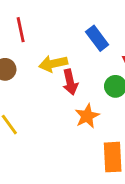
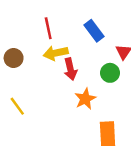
red line: (21, 30) -> (48, 28), moved

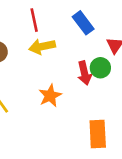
red arrow: (70, 69) -> (84, 73), moved
orange star: (85, 99) -> (50, 96), moved

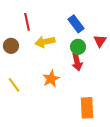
red line: (34, 20) -> (27, 22), moved
green circle: (100, 68) -> (78, 47), moved

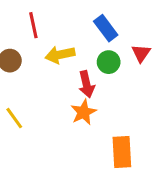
red arrow: (77, 62) -> (86, 84), moved
orange star: (51, 79) -> (84, 112), moved

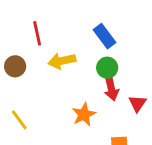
red triangle: (141, 53) -> (137, 103), moved
red arrow: (86, 84) -> (111, 88), moved

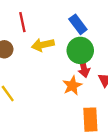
green circle: (107, 68) -> (80, 50), size x1.5
orange star: (84, 114) -> (72, 86), moved

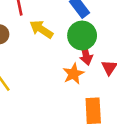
yellow arrow: (43, 45) -> (41, 29), turned 45

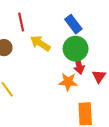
orange star: (73, 74) -> (68, 82), turned 30

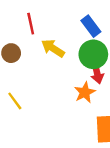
orange star: (68, 82) -> (85, 92), turned -30

